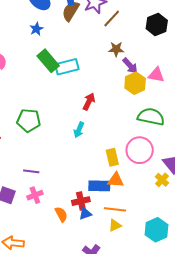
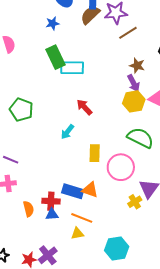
brown star: (116, 49) -> (137, 66), moved
red arrow: (89, 102) -> (84, 107), turned -84
yellow rectangle: (112, 157) -> (95, 153), moved

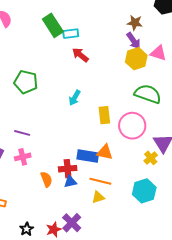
cyan rectangle: (72, 68) -> (71, 34), size x0.7
red arrow: (84, 107) -> (80, 55), moved
cyan hexagon: (117, 248) -> (144, 191), moved

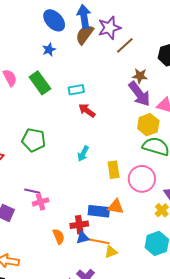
green rectangle: (53, 25) -> (40, 83), moved
purple arrow: (134, 41) -> (139, 94), size x1.5
yellow hexagon: (136, 59) -> (148, 125), moved
pink cross: (23, 157) -> (41, 202), moved
orange line: (100, 181) -> (99, 241), moved

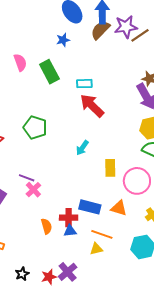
brown line: (125, 45) -> (140, 35), moved
red arrow: (87, 110) -> (92, 106), size x1.5
pink cross: (41, 202) -> (33, 190), turned -35
orange triangle: (116, 207) -> (119, 208), moved
orange line: (99, 241) -> (102, 234), moved

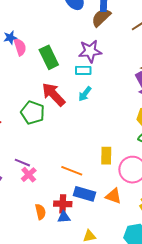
purple star: (126, 27) -> (90, 51), moved
blue star: (63, 40) -> (10, 38), moved
red arrow: (92, 106) -> (54, 94), moved
cyan arrow: (82, 148) -> (85, 94), moved
orange line: (102, 234) -> (72, 171), moved

